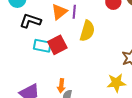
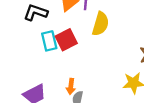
cyan rectangle: (42, 46) -> (49, 41), turned 66

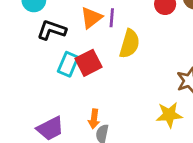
cyan rectangle: (49, 41) -> (68, 64), turned 36

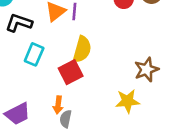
yellow semicircle: (130, 44) -> (82, 49), moved
red square: (89, 63) -> (71, 72), moved

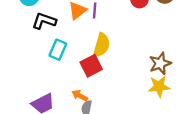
yellow star: (128, 101) -> (159, 86), moved
orange arrow: (58, 105) -> (80, 96), turned 112

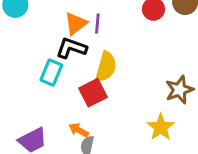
black L-shape: (44, 21) -> (71, 48), moved
yellow star: (159, 86) -> (161, 127), moved, turned -30

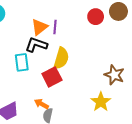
cyan rectangle: (51, 73) -> (22, 62), turned -30
brown star: (179, 90) -> (114, 75), turned -30

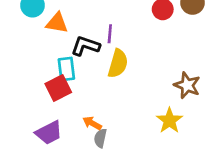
orange triangle: (39, 27) -> (57, 23), moved, turned 48
purple line: (55, 27) -> (110, 34), moved
red square: (52, 77) -> (58, 88), moved

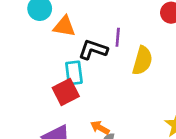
yellow semicircle: (118, 64) -> (142, 61), moved

